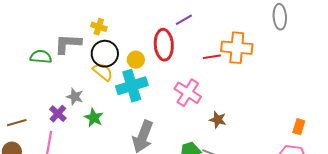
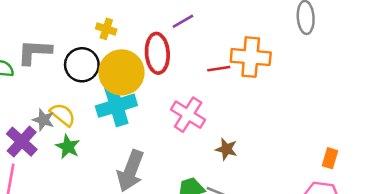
yellow cross: (99, 27) -> (106, 29), moved
yellow circle: (136, 60) -> (122, 72), size x2.0
yellow semicircle: (103, 72) -> (63, 115), moved
purple cross: (58, 114) -> (22, 142), size x1.4

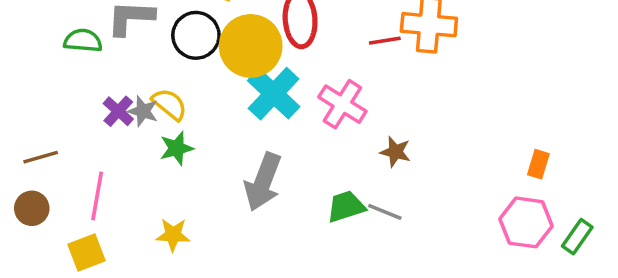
cyan cross: (116, 106) -> (274, 94), moved, turned -30
purple cross: (22, 142) -> (118, 111), moved, size x0.7
green star: (68, 147) -> (177, 148), turned 30

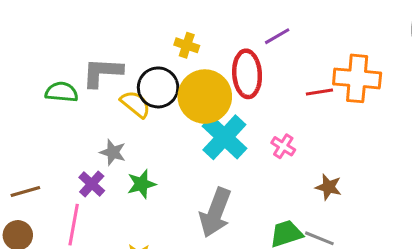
yellow semicircle: (169, 104) -> (135, 104), moved
pink cross: (342, 104) -> (283, 146), size x0.6
purple cross: (118, 111) -> (92, 184), moved

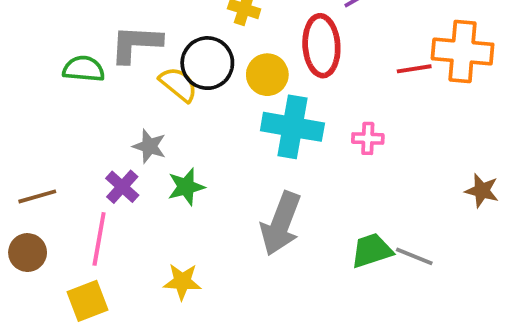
yellow circle: (205, 97) -> (267, 75), size x0.6
cyan cross: (224, 137) -> (292, 127), turned -33
pink cross: (283, 146) -> (368, 138), turned -30
brown star: (328, 187) -> (482, 191), moved

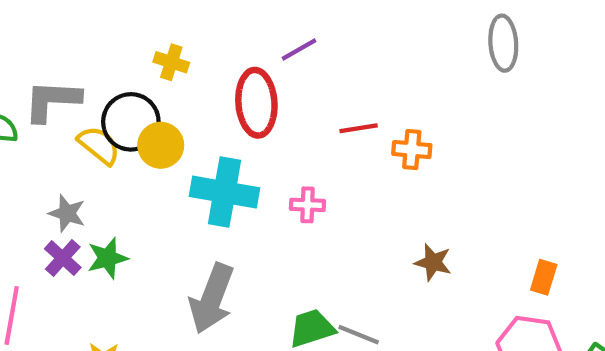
orange cross: (463, 51) -> (412, 150), moved, size x0.6
yellow circle: (267, 75) -> (161, 145), moved
purple cross: (122, 187) -> (63, 258), moved

